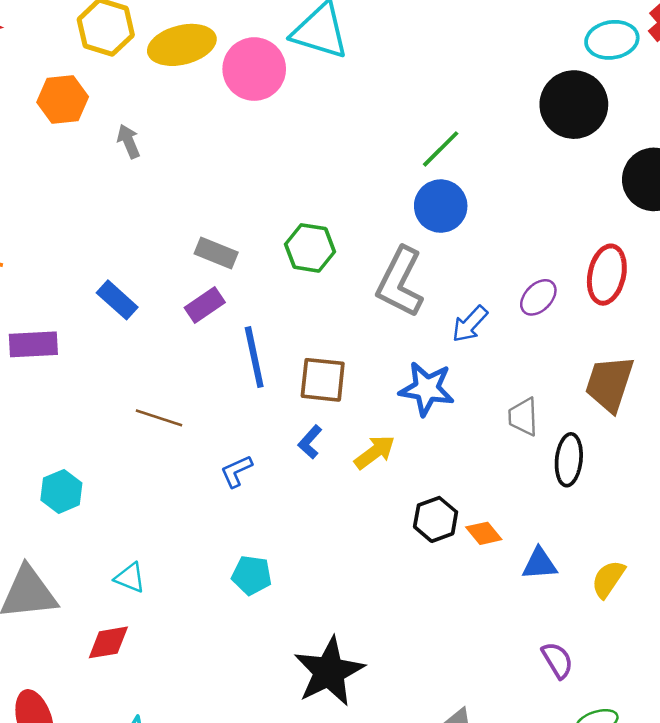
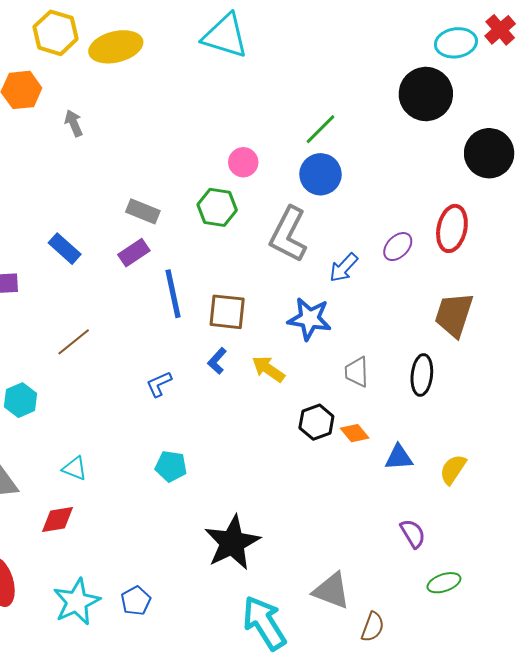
pink circle: (254, 69) -> (243, 162), moved, size x0.6
gray trapezoid: (523, 417) -> (357, 372), moved
brown line: (159, 418) -> (74, 342), moved, turned -57
yellow arrow: (375, 452) -> (268, 369), turned -108

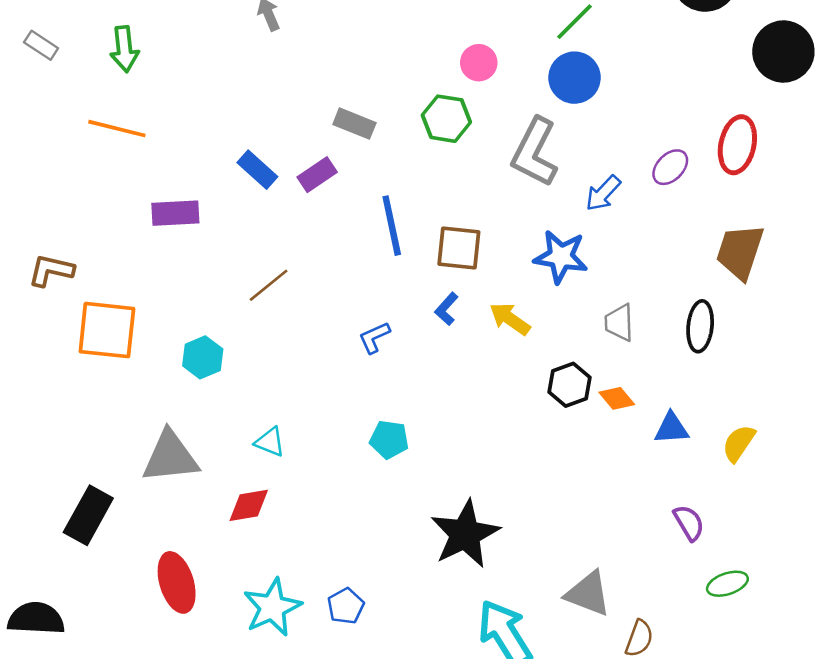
purple rectangle: (134, 253) -> (317, 175), moved

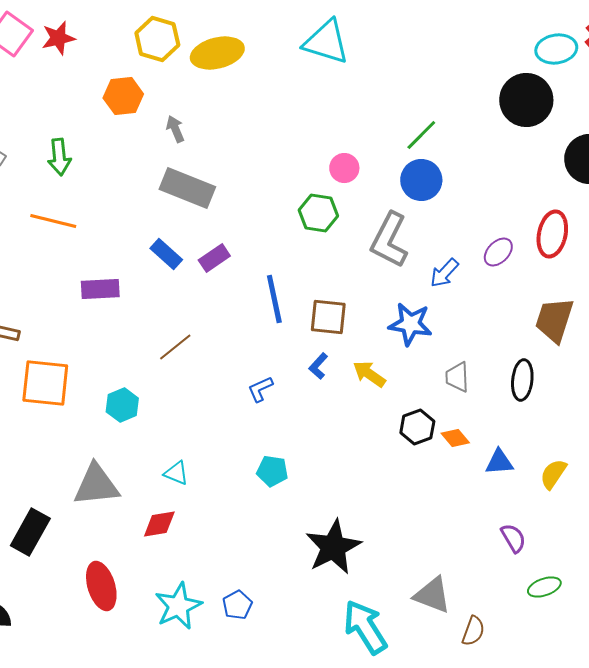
gray rectangle: (354, 124) -> (187, 188), moved, size x1.6

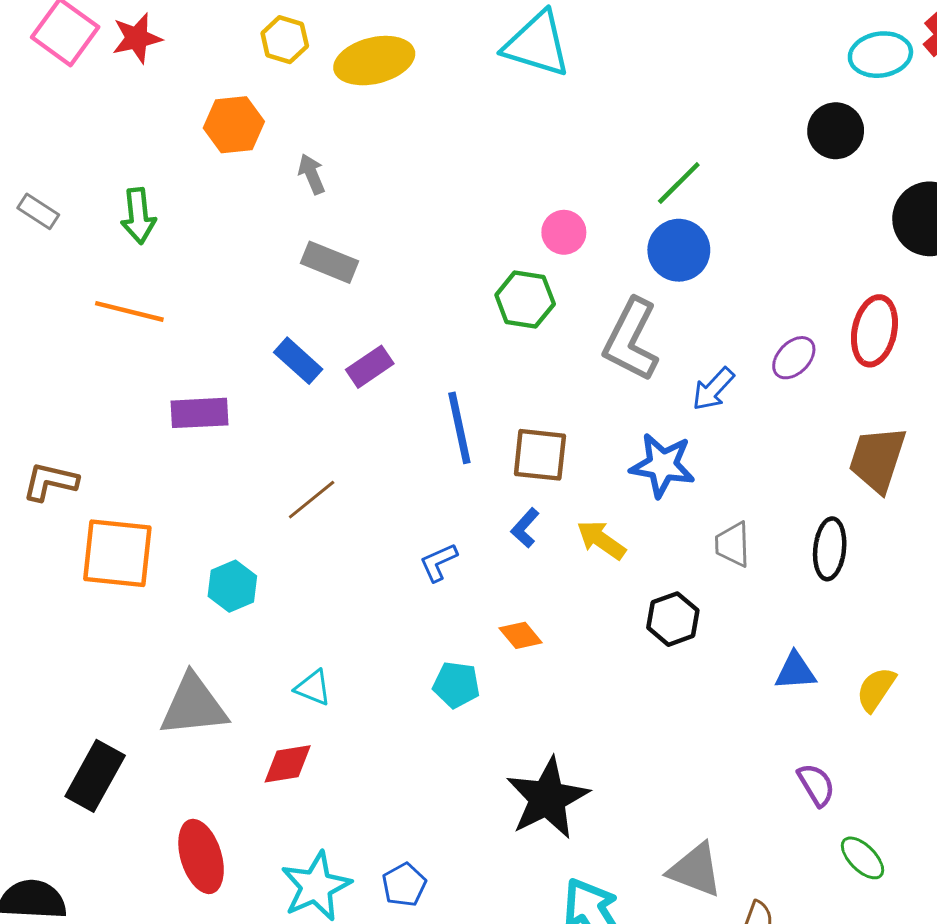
yellow hexagon: (157, 39) -> (285, 40), size x0.7
black circle: (526, 100) -> (836, 131), size x0.7
gray rectangle: (187, 188) -> (329, 262), size x0.7
orange diamond: (455, 438) -> (521, 635), moved
green ellipse: (544, 587) -> (863, 858), turned 64

